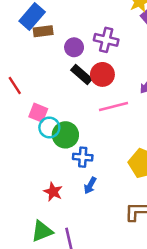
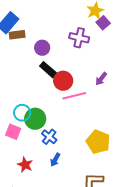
purple cross: (106, 40) -> (79, 38), moved
red circle: (102, 74) -> (63, 81), moved
pink square: (38, 113) -> (13, 132), moved
blue cross: (83, 157) -> (49, 137), turned 35

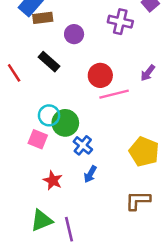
black rectangle: (48, 70) -> (49, 62), moved

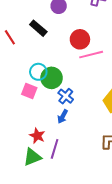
blue arrow: (90, 174) -> (63, 116), moved
red star: (53, 180) -> (37, 136), moved
purple line: (69, 229) -> (55, 149), moved, turned 30

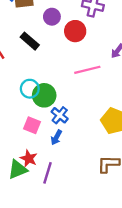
red circle: (80, 39) -> (75, 31), moved
pink square: (29, 91) -> (32, 125), moved
green triangle: (32, 157) -> (18, 170), moved

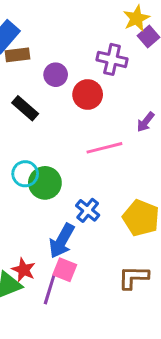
blue cross: (60, 115) -> (88, 210), moved
pink square: (32, 125) -> (65, 270), moved
blue arrow: (56, 137) -> (62, 241), size x1.6

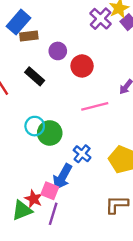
purple cross: (112, 59) -> (101, 19), moved, turned 30
pink square: (65, 270) -> (50, 191), moved

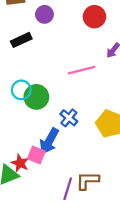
red circle: (82, 66) -> (94, 17), moved
black rectangle: (35, 76) -> (21, 40), turned -66
brown L-shape: (117, 205) -> (87, 181), moved
purple line: (53, 214) -> (68, 189), moved

